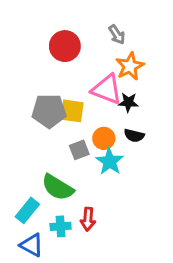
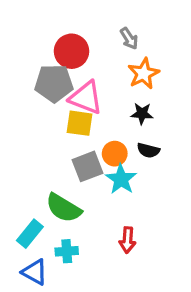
pink triangle: (107, 89) -> (86, 98), moved
gray pentagon: (49, 111) -> (54, 83), moved
gray square: (79, 150) -> (87, 166), size x1.4
red arrow: (88, 219) -> (128, 240), moved

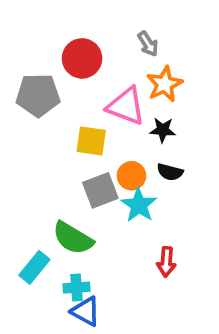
gray pentagon: (54, 83) -> (38, 95), moved
pink triangle: (86, 98) -> (126, 106), moved
red arrow: (128, 240) -> (166, 262), moved
blue triangle: (35, 272) -> (86, 311), moved

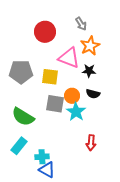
gray pentagon: (38, 95) -> (21, 72), moved
gray square: (100, 190) -> (55, 104), turned 30
green semicircle: (73, 238) -> (23, 117), moved

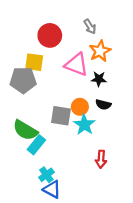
yellow square: (50, 77) -> (34, 62), moved
cyan rectangle: (19, 146) -> (36, 145), moved
cyan cross: (42, 157) -> (46, 175), turned -32

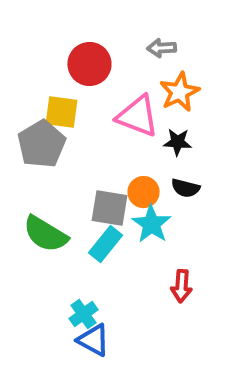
gray arrow: (90, 27) -> (162, 48), turned 120
gray pentagon: (23, 80) -> (41, 144), turned -30
cyan rectangle: (36, 145) -> (105, 244), moved

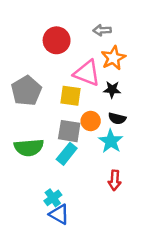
yellow square: (61, 112) -> (70, 96), moved
cyan star: (152, 224) -> (111, 141), moved
green semicircle: (45, 234) -> (29, 147), turned -36

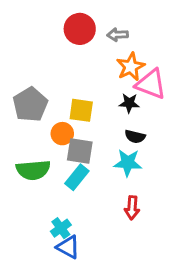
red circle: (57, 40) -> (80, 29), moved
pink triangle: (87, 73) -> (151, 84), moved
orange circle: (91, 121) -> (62, 134), moved
cyan star: (111, 141) -> (128, 163), turned -30

